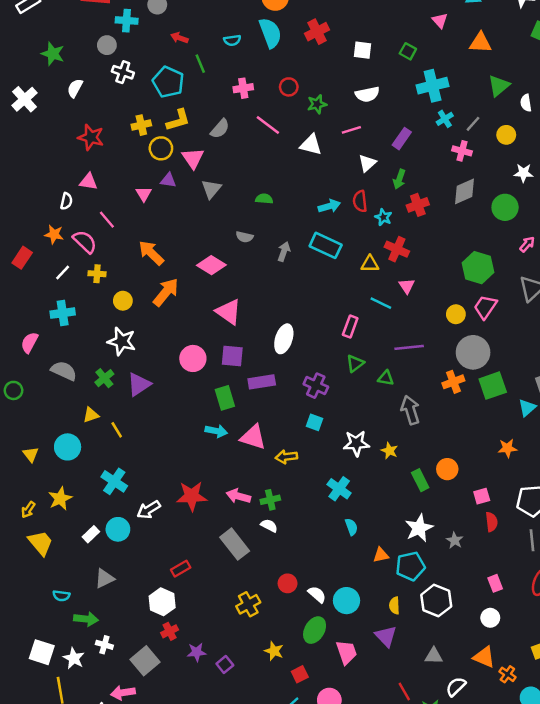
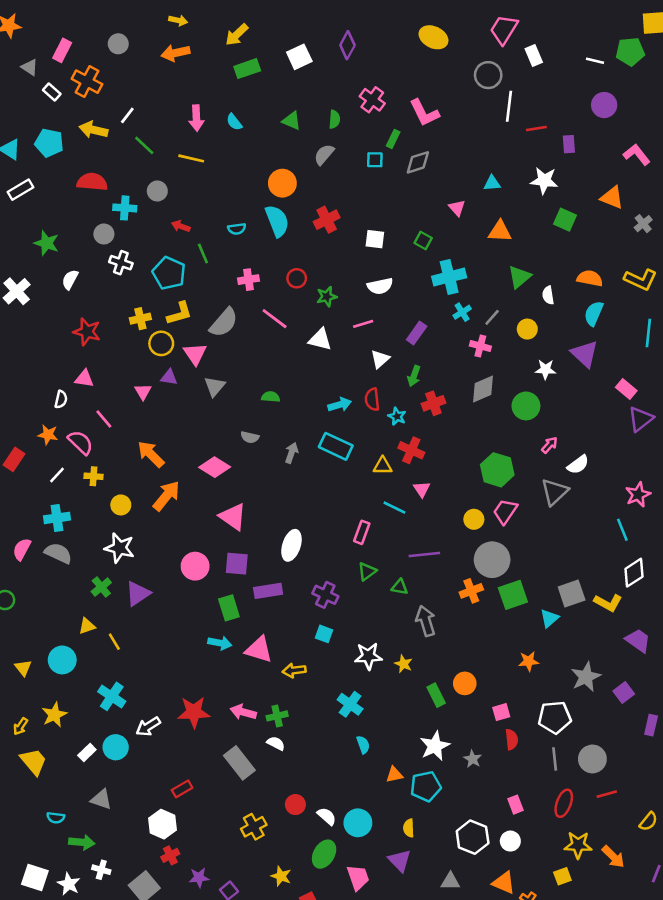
gray semicircle: (220, 129) -> (224, 323), size x1.4
gray semicircle: (64, 371) -> (58, 553), moved
gray triangle: (104, 578) -> (101, 799), turned 45
white hexagon: (436, 601) -> (473, 837), moved

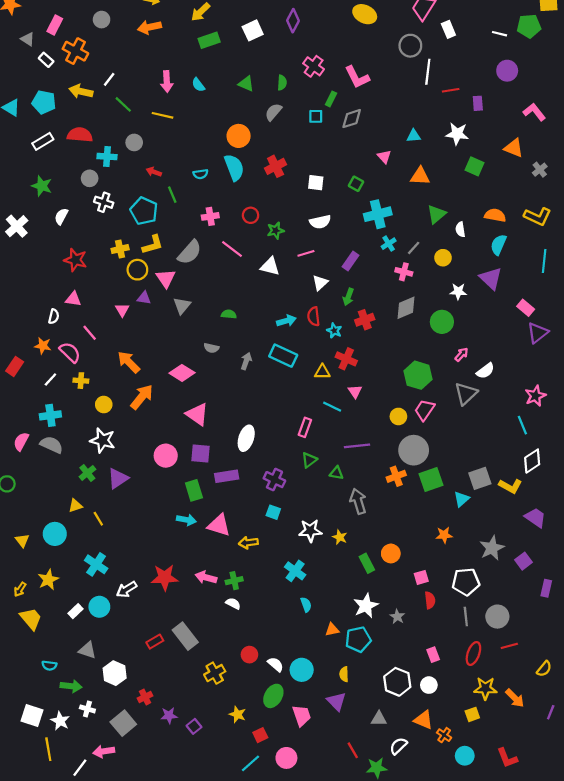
white rectangle: (21, 190) -> (43, 141), moved
gray rectangle: (239, 763) -> (185, 636), moved
white hexagon: (163, 824) -> (115, 673), moved

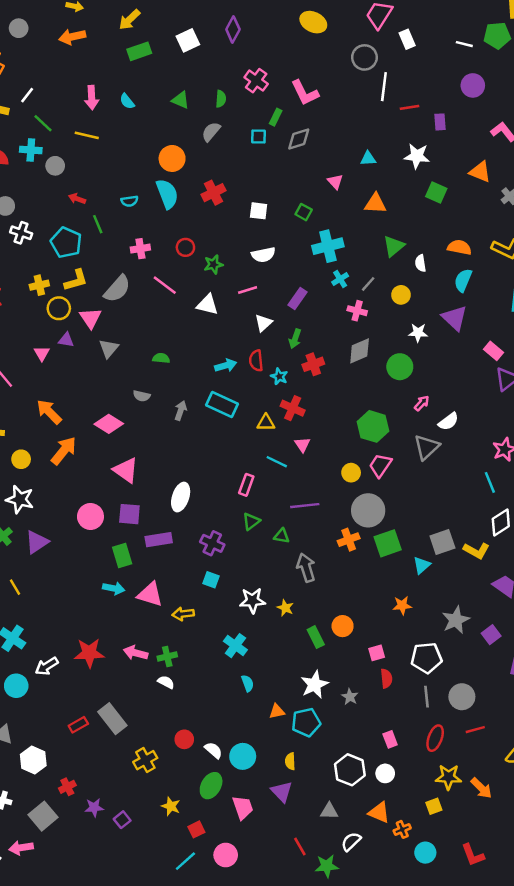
cyan cross: (107, 157) -> (31, 150), moved
orange cross: (444, 735) -> (402, 829), turned 32

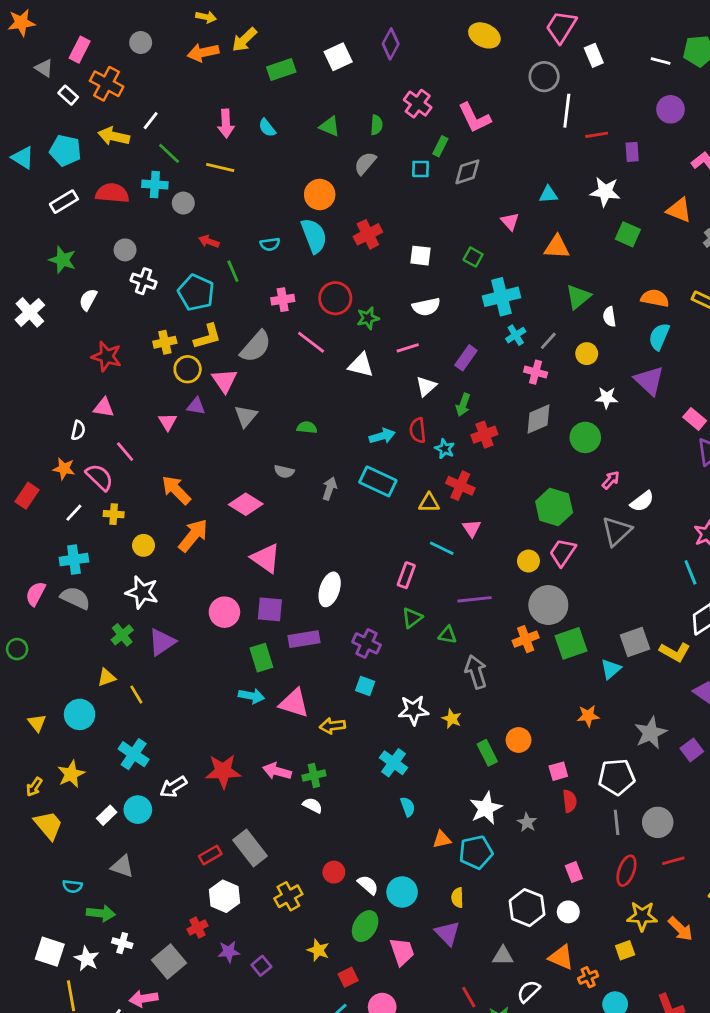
yellow arrow: (129, 20) -> (244, 40), moved
red circle: (185, 247) -> (335, 298), size x1.5
white hexagon: (33, 760) -> (224, 896), moved

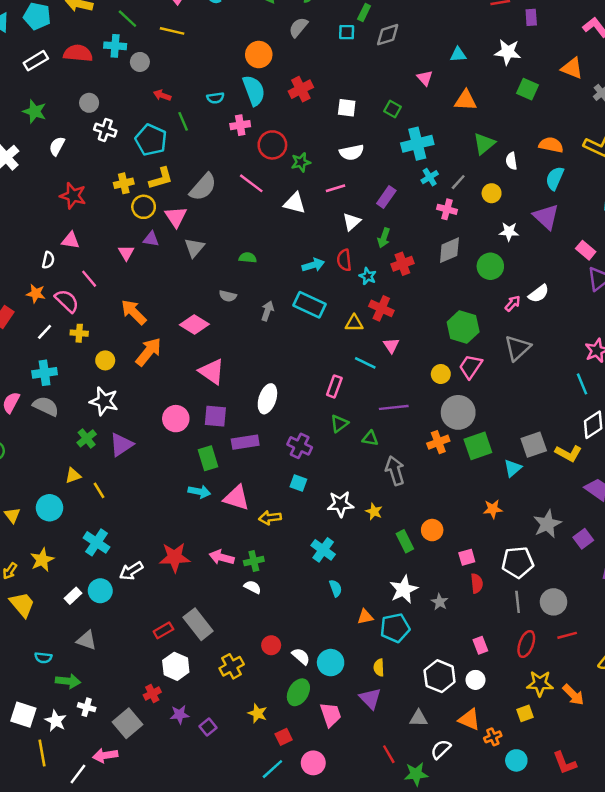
pink cross: (283, 300) -> (240, 125), moved
white semicircle: (642, 501) -> (539, 294), moved

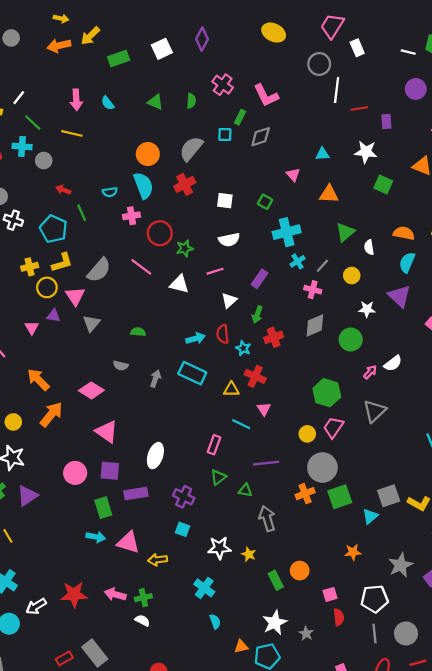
gray semicircle: (298, 27) -> (191, 149), moved, size x1.4

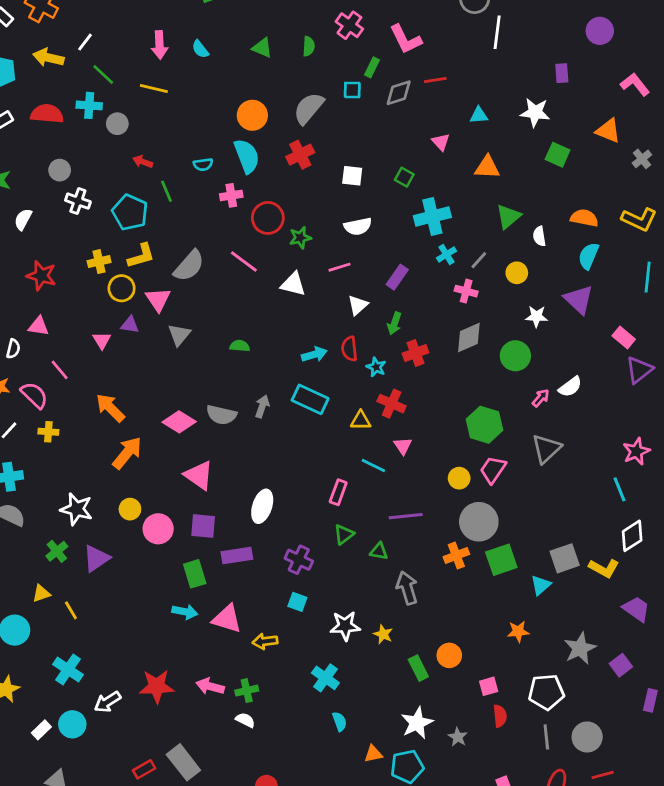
red line: (359, 108) -> (435, 80), moved
gray semicircle: (121, 366) -> (221, 415), moved, size x1.5
yellow circle: (13, 422) -> (130, 509), moved

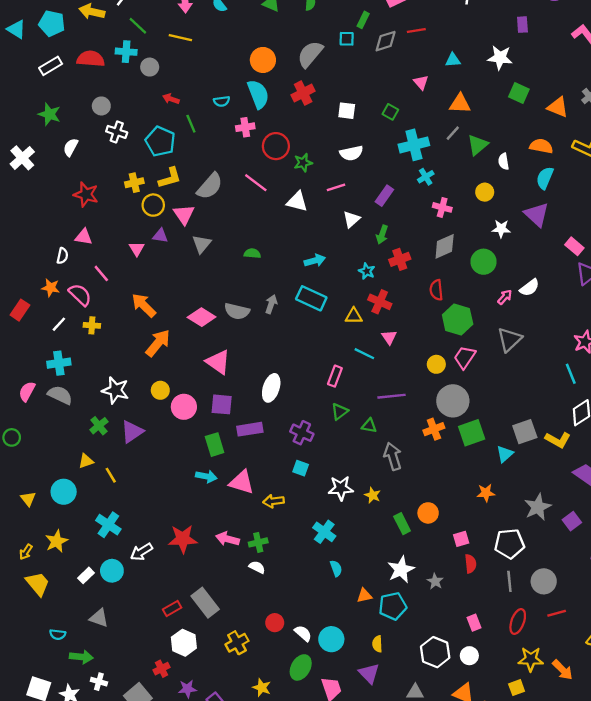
orange triangle: (608, 131) -> (558, 107), moved
gray line: (479, 260) -> (453, 133), moved
red semicircle: (349, 349) -> (436, 290), moved

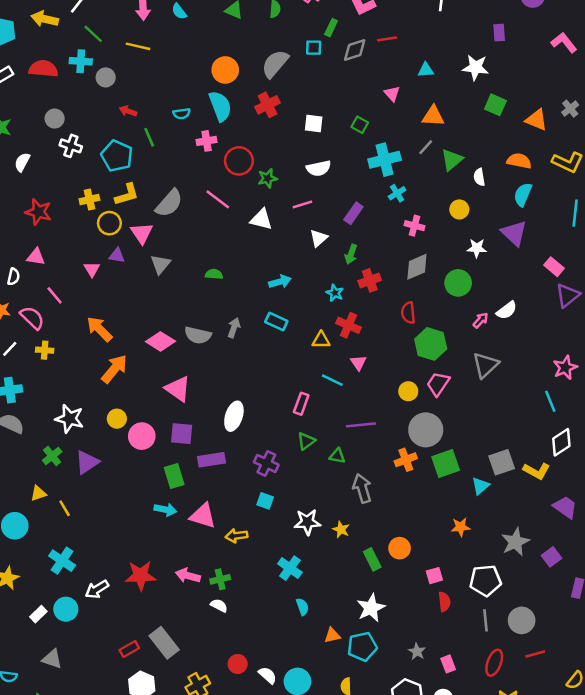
cyan rectangle: (311, 298) -> (276, 322), size x0.7
gray star: (435, 581) -> (417, 652), moved

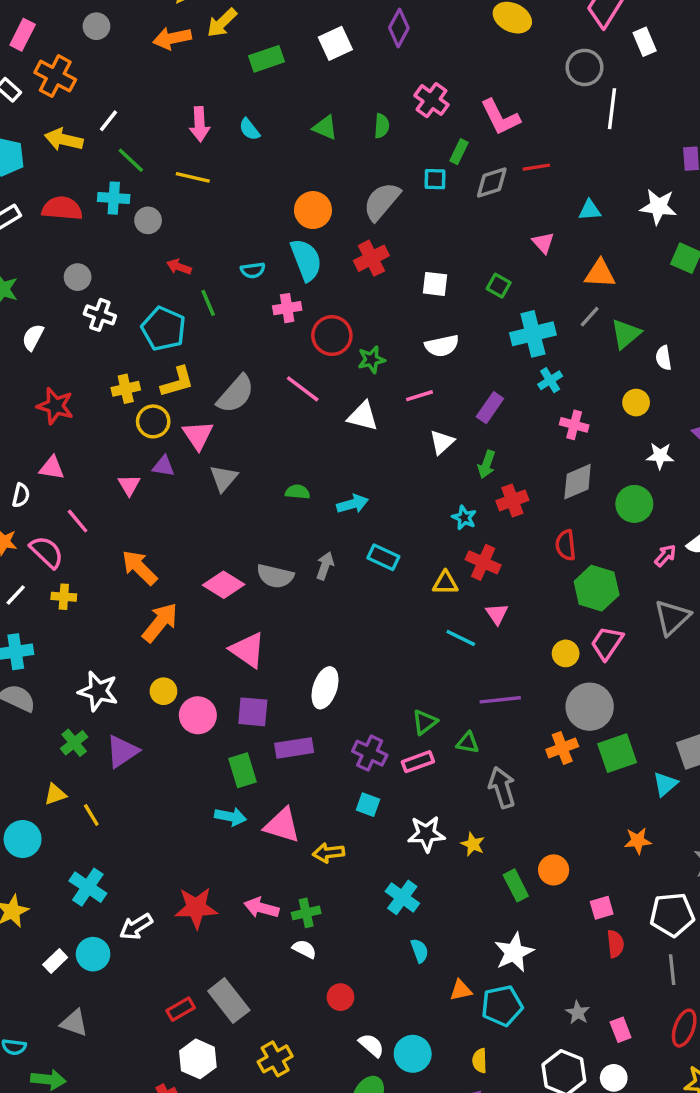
cyan arrow: (280, 282) -> (353, 504), moved
pink rectangle: (301, 404) -> (418, 762), moved, turned 50
red circle: (238, 664) -> (340, 997), moved

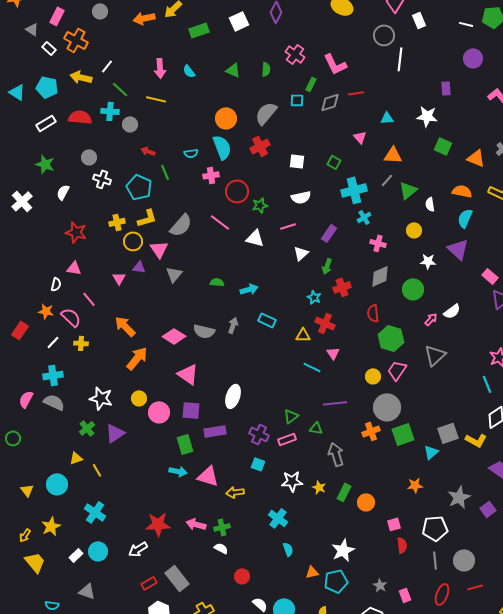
green rectangle: (516, 885) -> (344, 492), moved, turned 54
white arrow: (136, 927) -> (138, 549), moved

